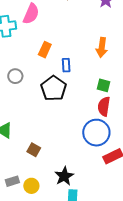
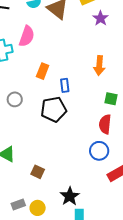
green square: (103, 85) -> (111, 99), moved
black pentagon: (54, 88) -> (54, 109), turned 30
blue circle: (96, 133) -> (99, 151), size x0.7

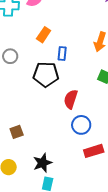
red semicircle: (105, 124) -> (71, 99), moved
brown square: (38, 172) -> (17, 132), turned 32

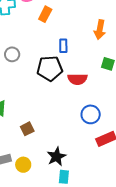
orange rectangle: (44, 35) -> (45, 14), moved
red semicircle: (71, 99) -> (77, 79), moved, turned -102

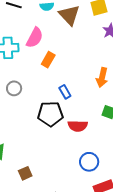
blue rectangle: (63, 46) -> (65, 92), turned -32
gray circle: (12, 54) -> (14, 88), moved

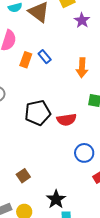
blue rectangle: (65, 92) -> (45, 57), moved

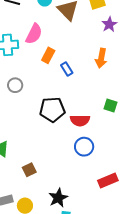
blue rectangle: (45, 57) -> (67, 69), moved
orange arrow: (82, 68) -> (101, 58), moved
blue circle: (84, 153) -> (84, 147), moved

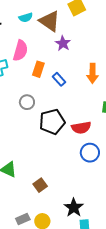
purple star: (109, 24) -> (63, 43), moved
orange arrow: (101, 58) -> (93, 73), moved
gray circle: (15, 85) -> (27, 102), moved

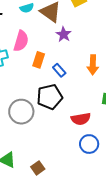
gray circle: (27, 102) -> (21, 112), moved, size x1.6
black pentagon: (52, 122) -> (50, 97), moved
brown square: (40, 185) -> (38, 168), moved

